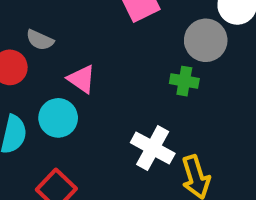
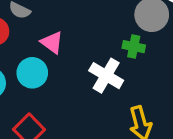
white cross: (153, 148) -> (106, 76), moved

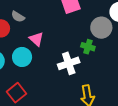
white cross: (106, 76) -> (69, 63), turned 35

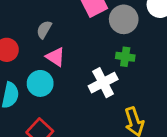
gray semicircle: (18, 17) -> (44, 30), moved, turned 96
gray circle: (101, 28) -> (124, 19), moved

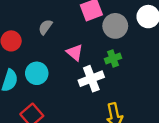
pink triangle: (56, 57) -> (75, 52), moved
green cross: (125, 57) -> (113, 58), turned -35

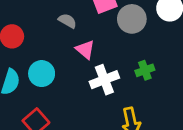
gray semicircle: (45, 27) -> (67, 21), moved, turned 84
green cross: (113, 58) -> (145, 70), moved

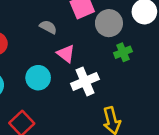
green cross: (145, 70) -> (123, 52), moved
cyan circle: (42, 74) -> (38, 78), moved

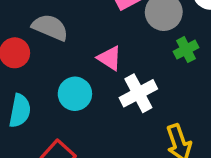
gray semicircle: (48, 27) -> (50, 27), moved, size x1.5

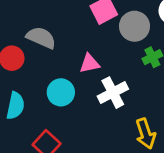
pink triangle: (110, 58) -> (90, 63), turned -45

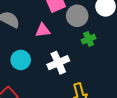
pink triangle: (90, 63) -> (43, 30), moved

